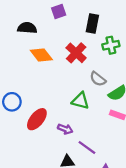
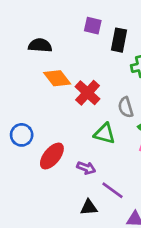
purple square: (59, 12) -> (93, 26), moved, turned 32
red cross: (76, 53) -> (87, 93), moved
gray semicircle: (98, 79) -> (126, 107), turned 35

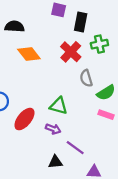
red cross: (87, 93) -> (71, 52), moved
green triangle: (105, 134) -> (59, 106), moved

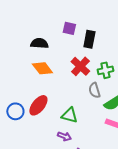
black semicircle: (15, 26) -> (39, 43), moved
green cross: (99, 44) -> (105, 70), moved
red ellipse: (24, 119) -> (38, 105), moved

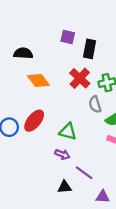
black semicircle: (39, 43) -> (23, 53), moved

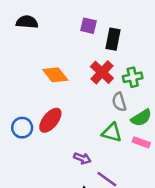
black semicircle: (23, 53) -> (27, 22), moved
green triangle: (68, 132) -> (112, 133), moved

